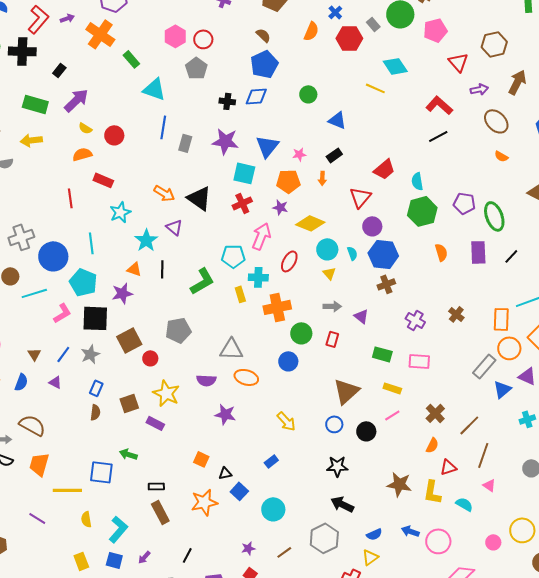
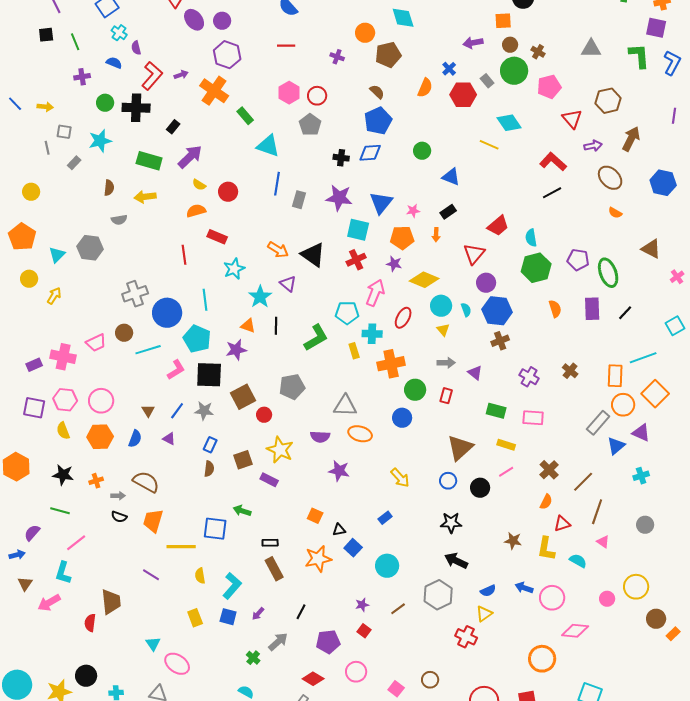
gray star: (90, 354) -> (204, 411), turned 30
brown star: (399, 484) -> (513, 541), size x0.7

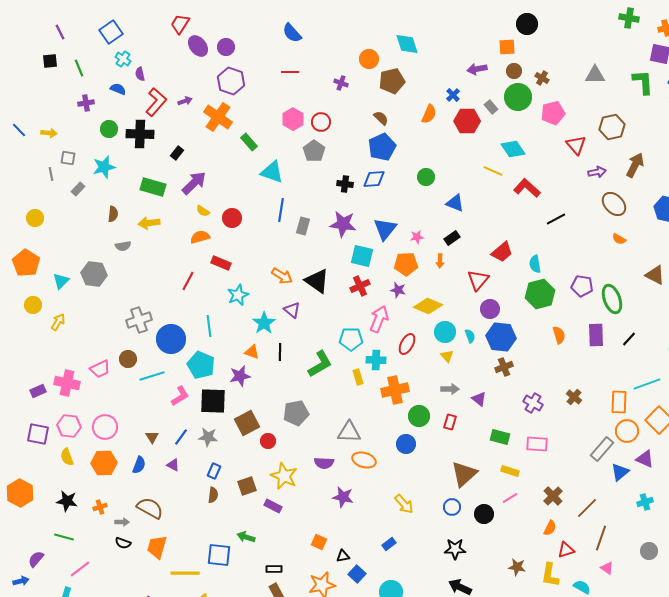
red L-shape: (553, 162) -> (527, 188), moved
red line: (184, 255) -> (188, 281), turned 36

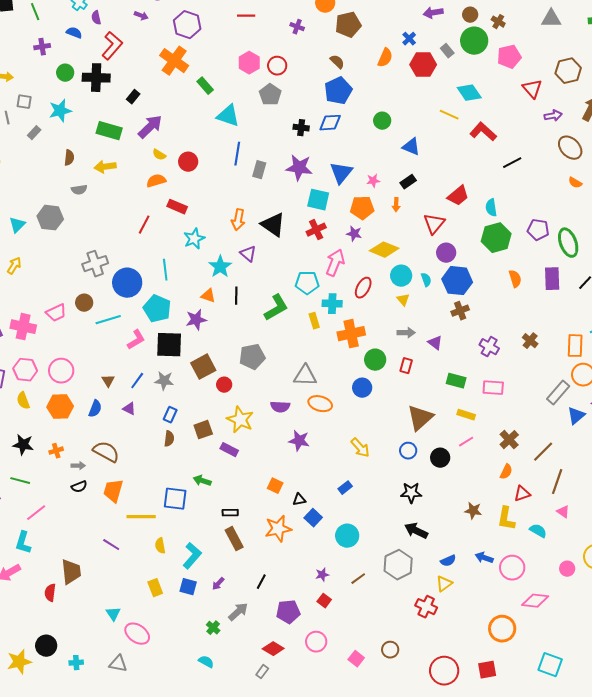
purple arrow: (185, 101) -> (141, 16), moved, turned 40
orange arrow: (282, 276) -> (238, 220), turned 70
black semicircle: (123, 543) -> (79, 487), turned -42

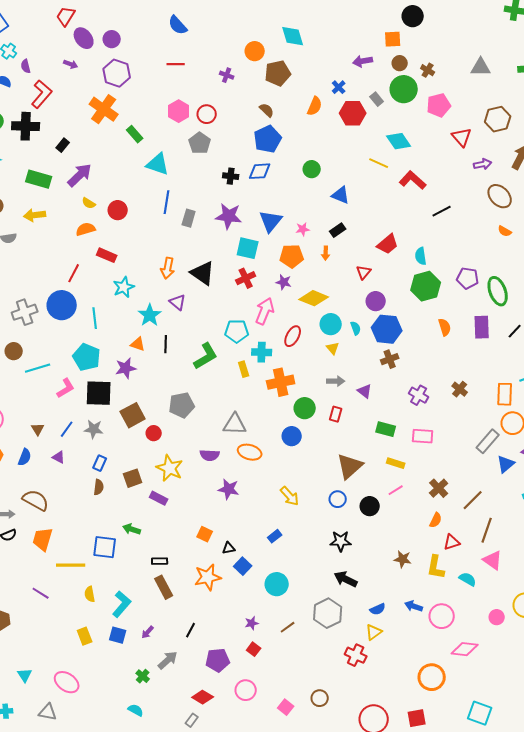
red triangle: (434, 224) -> (364, 272), size x0.7
blue circle: (127, 283) -> (62, 305), moved
pink triangle: (563, 512) -> (493, 560), size x1.5
cyan triangle: (113, 614) -> (25, 675), moved

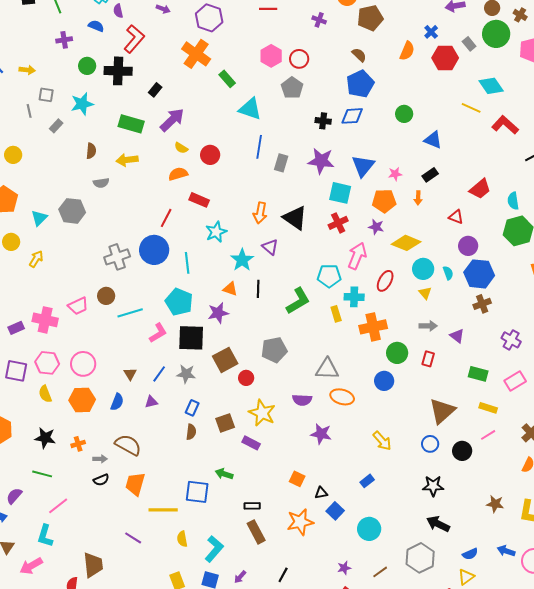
red triangle: (364, 272) -> (456, 217), turned -49
pink rectangle: (423, 436) -> (515, 381), turned -35
purple triangle: (59, 457) -> (151, 402), turned -40

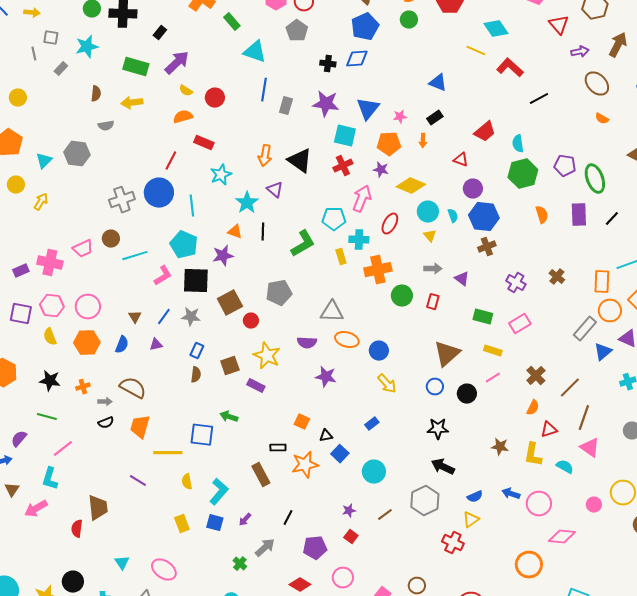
green circle: (404, 114) -> (409, 20), moved
blue circle: (384, 381) -> (379, 351), moved
black rectangle: (252, 506) -> (278, 448), moved

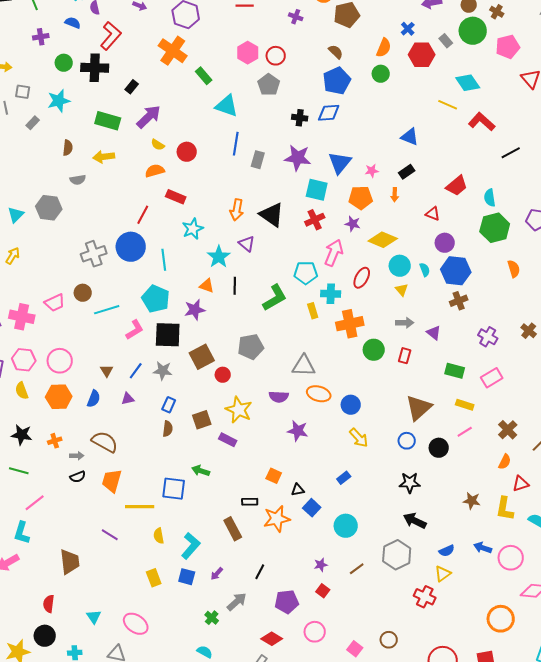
red semicircle: (77, 529) -> (49, 604), moved

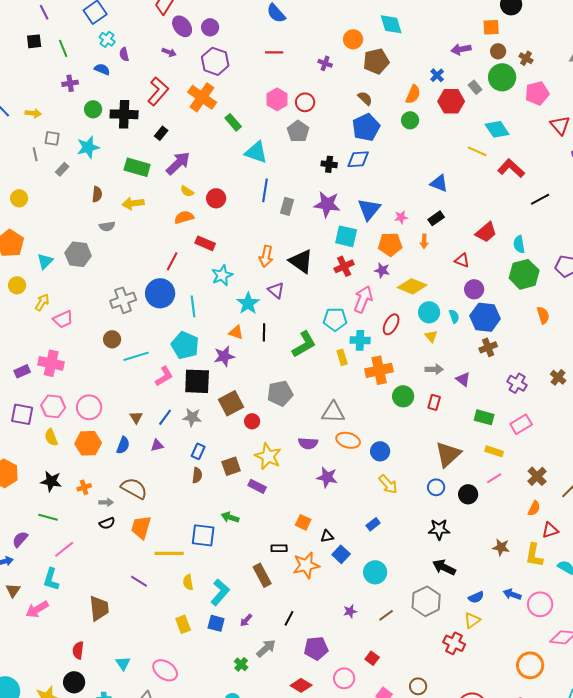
red L-shape: (111, 36) -> (158, 91), moved
pink trapezoid: (55, 303) -> (63, 319), moved
red square: (323, 591) -> (372, 658), moved

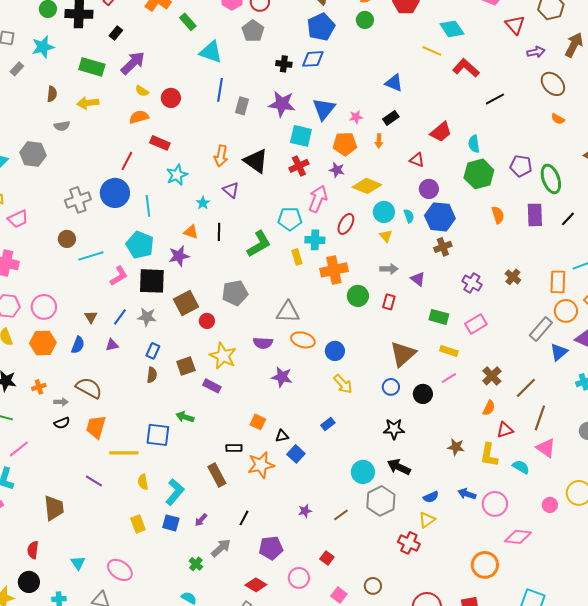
cyan star: (248, 303) -> (203, 203), size x0.6
cyan circle: (375, 572) -> (363, 472), moved

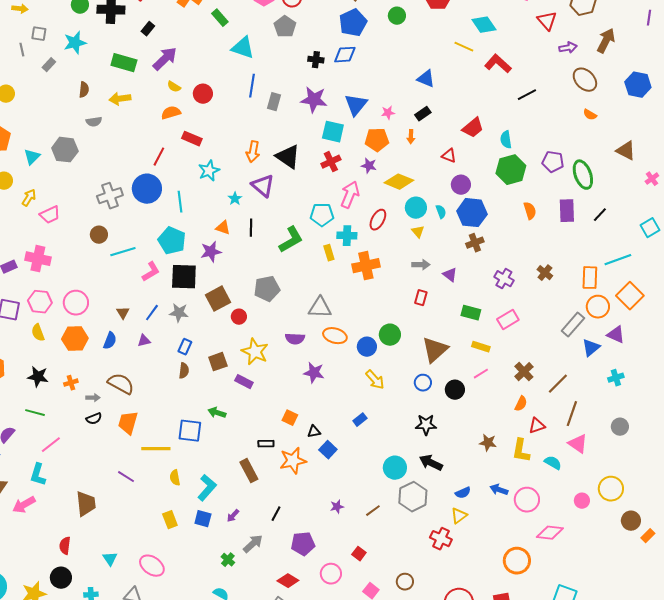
purple triangle: (231, 190) -> (263, 186), size x1.4
green circle: (358, 296) -> (390, 335), moved

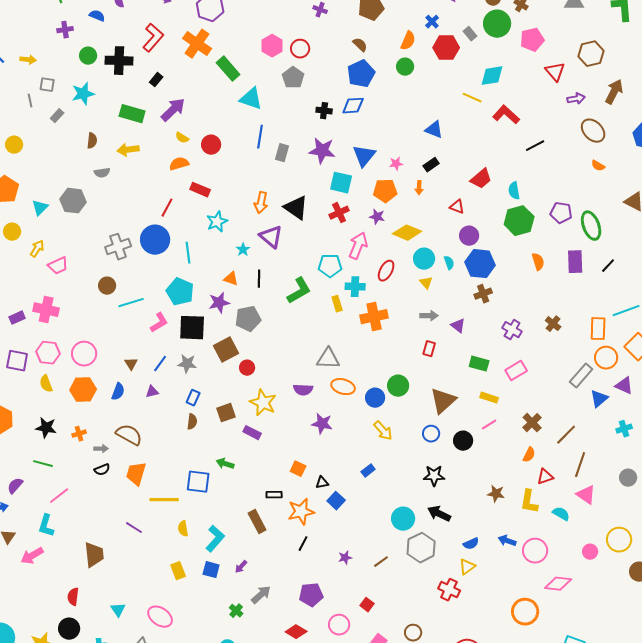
green rectangle: (220, 18) -> (228, 69), size x1.4
cyan diamond: (484, 25) -> (492, 76), turned -65
gray pentagon: (267, 289) -> (248, 319), moved
black line: (276, 514) -> (303, 544), moved

